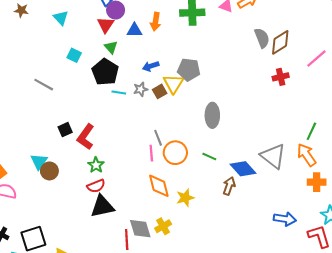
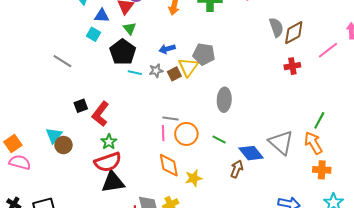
blue triangle: (134, 30) -> (102, 16), moved
gray line: (158, 138) -> (170, 119), turned -63
red semicircle: (96, 186) -> (108, 162), size x1.5

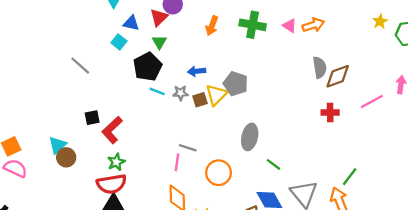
orange circle: (186, 134) -> (219, 173), moved
green line: (219, 139) -> (273, 164), moved

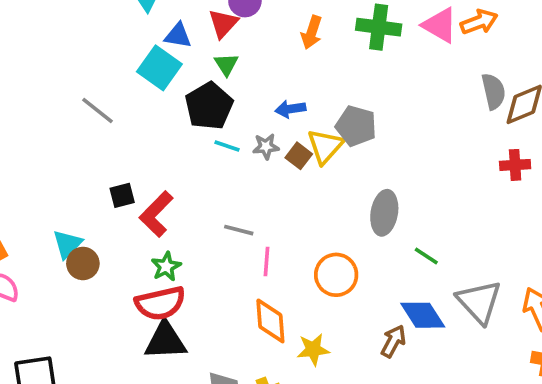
pink triangle: (290, 26) -> (440, 25), size x1.5
cyan square: (119, 42) -> (159, 68), size x1.6
brown square: (200, 100) -> (299, 156), turned -32
gray line: (188, 148) -> (239, 230), moved

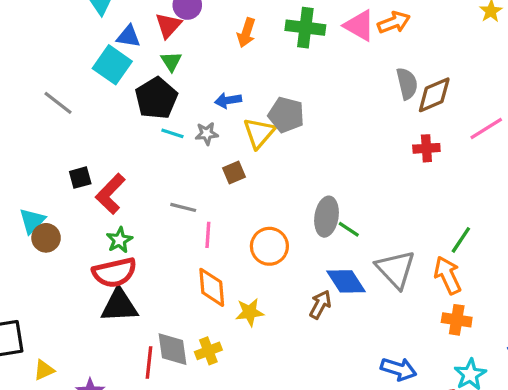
brown square: (299, 156) -> (234, 173), moved, turned 30
gray ellipse: (384, 213) -> (327, 217), moved

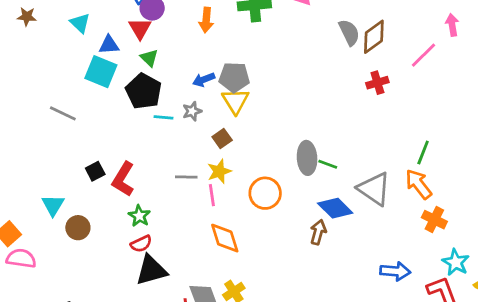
gray pentagon: (286, 115) -> (234, 77), moved
cyan triangle: (32, 221) -> (53, 205), moved
red semicircle: (114, 272) -> (141, 244), size x0.6
yellow star: (250, 312) -> (219, 171), moved
orange cross: (457, 320) -> (434, 220), turned 30

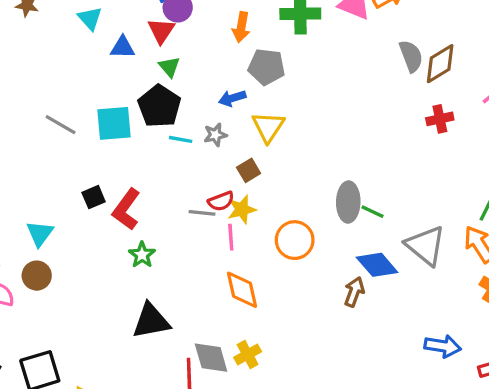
cyan square: (101, 72) -> (114, 123), moved, turned -32
gray pentagon: (234, 77) -> (266, 67), moved
brown circle: (78, 228) -> (37, 276), moved
red semicircle: (141, 244) -> (221, 201), moved

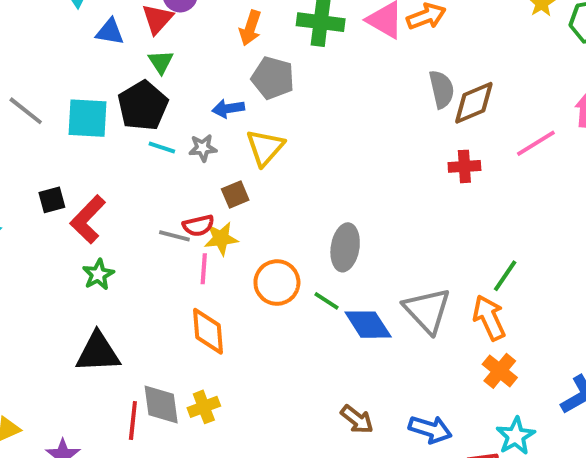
green line: (372, 212) -> (327, 301), moved
brown arrow: (354, 292) -> (357, 419), moved, turned 100

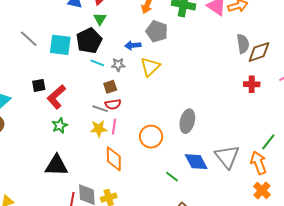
brown square: (235, 195) -> (110, 87), moved
yellow star: (221, 239) -> (99, 129), moved
green line: (327, 301) -> (172, 177), moved

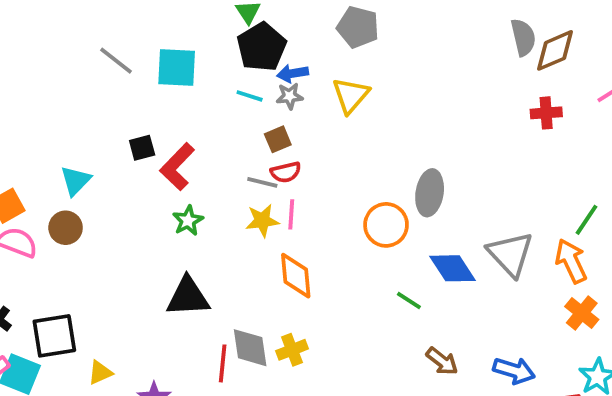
black pentagon: (89, 41) -> (262, 47), moved
blue arrow: (133, 45) -> (293, 73), moved
orange circle: (151, 137) -> (386, 225), moved

